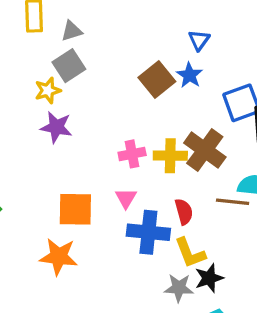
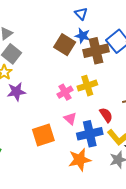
brown cross: (205, 150) -> (96, 51), moved, turned -30
orange star: (59, 257) -> (80, 160), moved

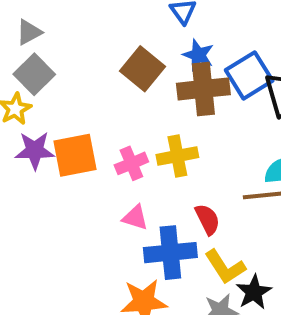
blue star: (82, 36) -> (198, 55), moved
pink triangle: (70, 119) -> (135, 218), turned -32
orange square: (43, 135) -> (75, 155), moved

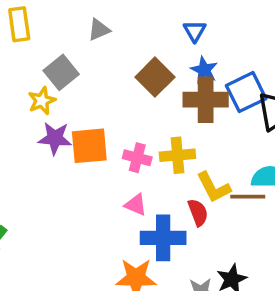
gray triangle: (29, 32) -> (99, 30), moved
pink cross: (131, 163) -> (137, 158), turned 32
yellow L-shape: (225, 267) -> (214, 187), moved

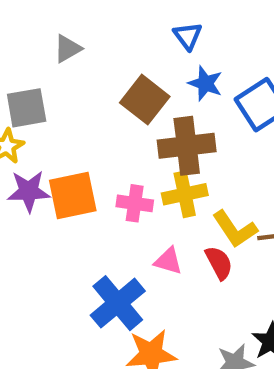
gray square: (61, 72) -> (27, 108), turned 36
brown cross: (206, 100) -> (187, 146), moved
pink triangle: (136, 205) -> (168, 261), moved
blue cross: (163, 238) -> (118, 303), moved, turned -33

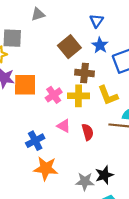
brown cross: (187, 146) -> (84, 73), size x0.7
pink cross: (135, 203) -> (54, 95), turned 35
yellow L-shape: (235, 229) -> (108, 95), moved
blue cross: (118, 303) -> (35, 141), size x0.7

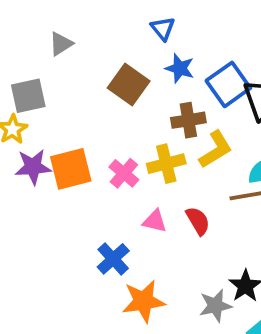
brown cross: (84, 73) -> (188, 120), moved
yellow L-shape: (108, 95) -> (216, 150), turned -85

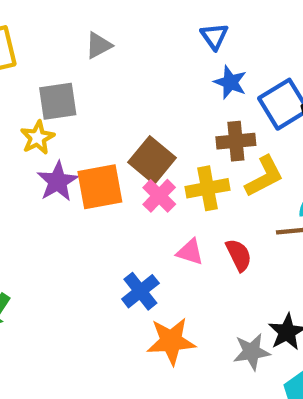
brown square: (129, 84) -> (152, 160), moved
purple star: (33, 167) -> (58, 181), turned -30

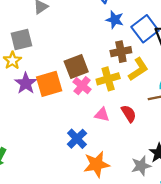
brown square: (152, 160) -> (76, 66), turned 35

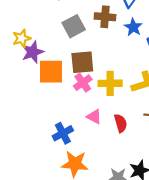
gray square: (21, 39) -> (74, 26), moved, turned -30
brown cross: (121, 52) -> (105, 17), moved
purple star: (26, 83) -> (33, 52), moved

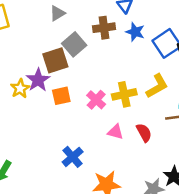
yellow star: (22, 38) -> (20, 89), moved
brown square: (82, 62) -> (55, 60), moved
orange square: (51, 72) -> (61, 96), size x0.7
blue cross: (63, 133) -> (73, 157), moved

